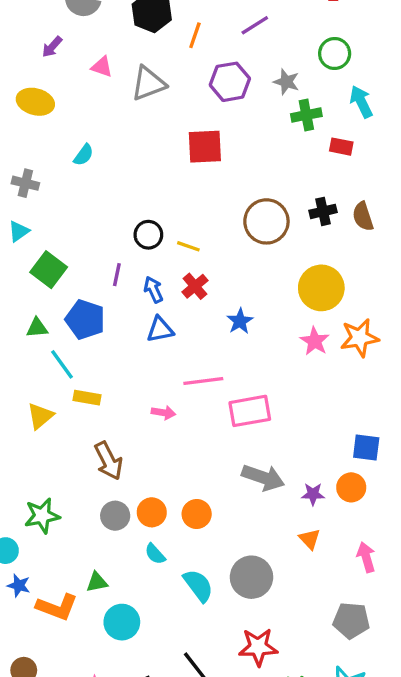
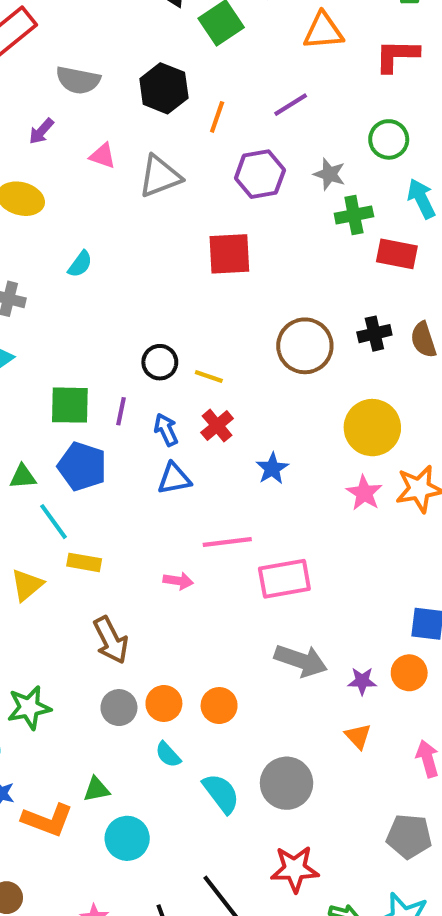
red rectangle: (341, 147) -> (397, 254), size x1.4
green square: (49, 270) -> (70, 405), moved, turned -36

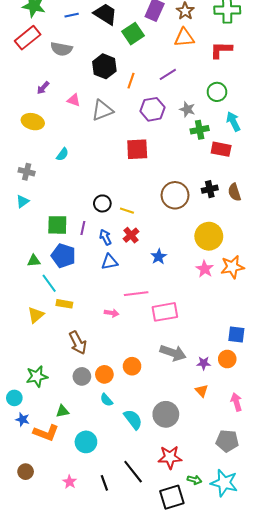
gray semicircle: (78, 80) -> (61, 49), moved
orange circle: (219, 706) -> (132, 366), moved
green triangle: (96, 789) -> (62, 411), moved

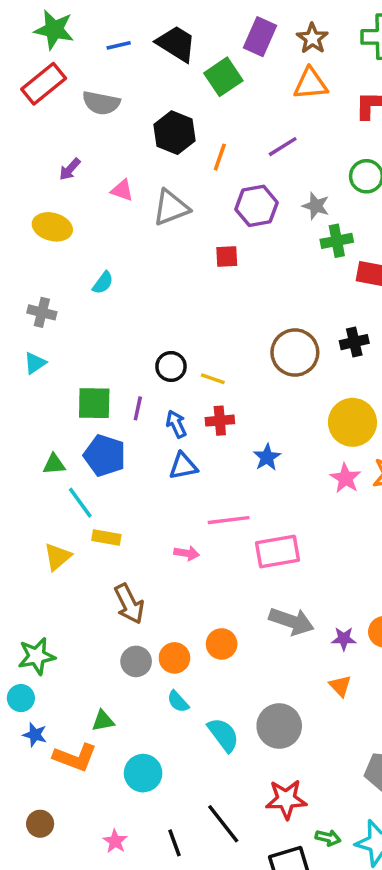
red square: (137, 149) -> (227, 257), moved, size x0.6
red cross: (131, 235) -> (220, 421), turned 35
green star: (37, 376) -> (37, 656), moved

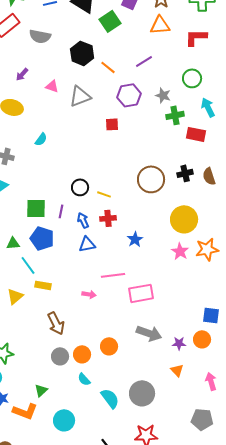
orange line: (220, 157) -> (108, 67), turned -70
green triangle: (103, 721) -> (41, 390), turned -32

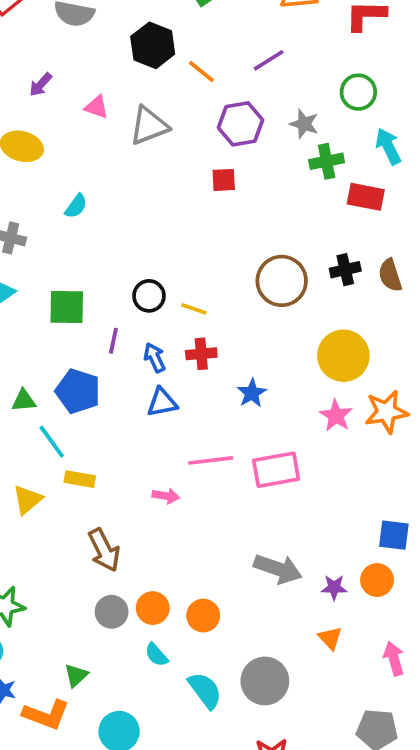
red square: (112, 124) -> (224, 180), moved
green square: (36, 208) -> (67, 307), moved
pink rectangle: (141, 293) -> (276, 470), moved
orange circle: (109, 346) -> (203, 616), moved

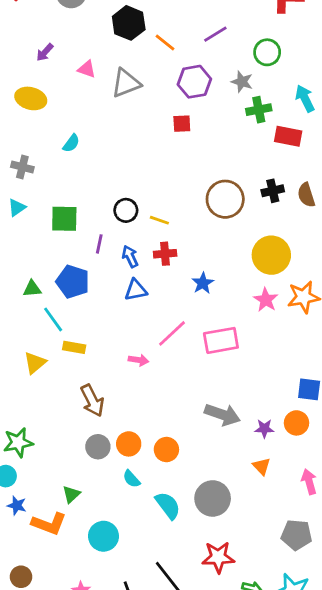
green circle: (358, 92) -> (267, 52), moved
pink line: (211, 460) -> (172, 333), turned -36

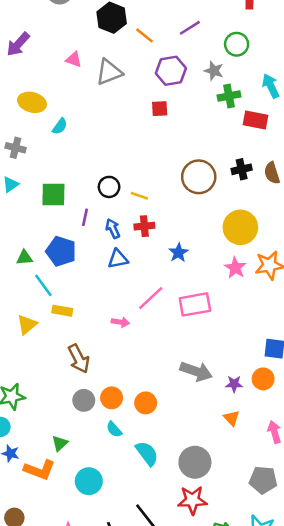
purple arrow: (45, 52) -> (18, 44), moved, size x1.5
yellow ellipse: (31, 98) -> (32, 102), moved
gray circle: (213, 498) -> (195, 462), moved

